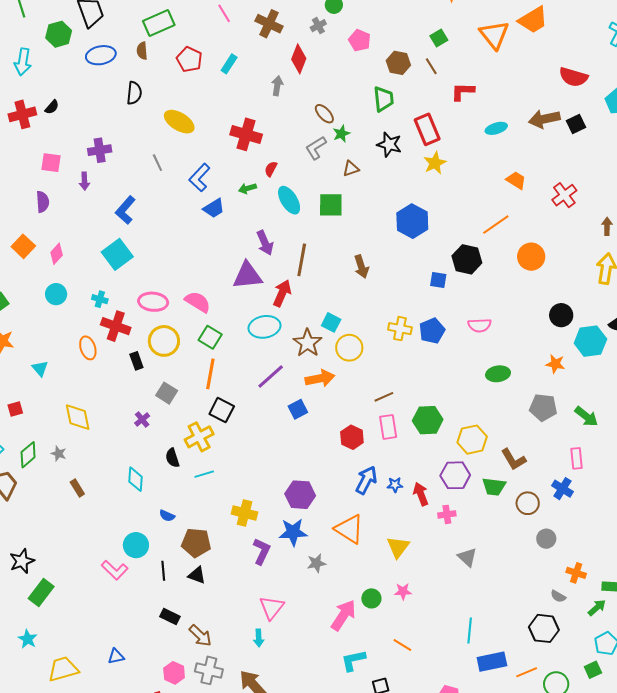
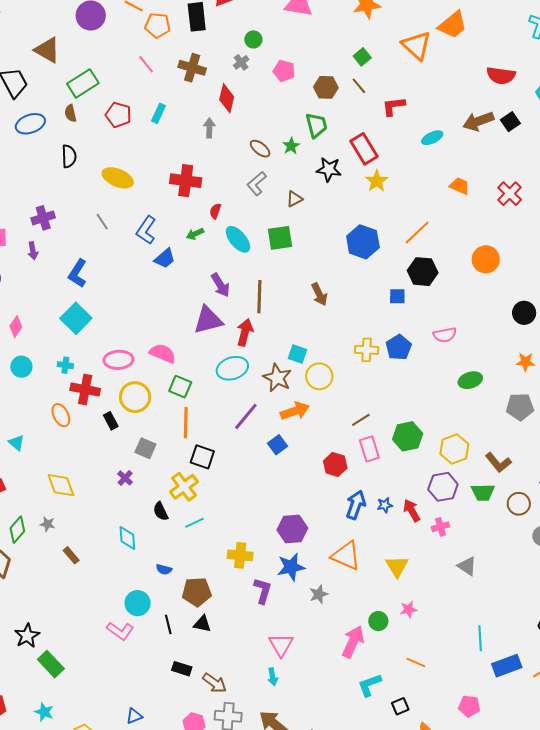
green star: (341, 134) -> (291, 146), moved
orange line: (496, 225) -> (417, 232), moved
green rectangle: (41, 593) -> (51, 664), turned -72

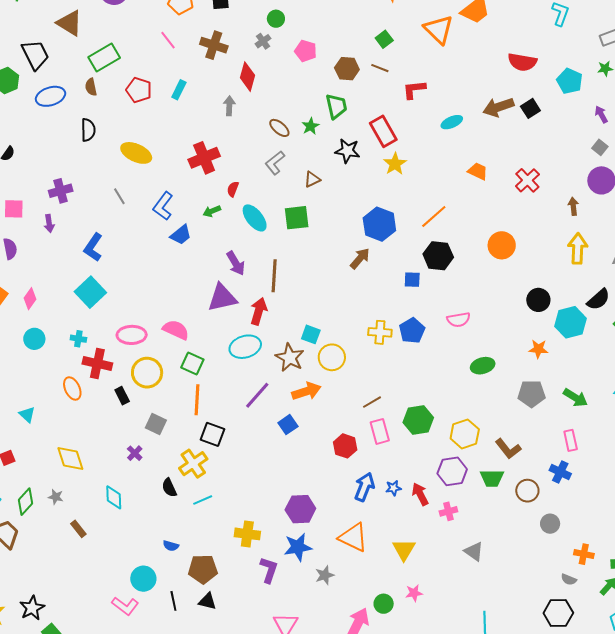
brown line: (359, 86) -> (380, 68), turned -30
red cross: (186, 181) -> (204, 158), turned -32
brown arrow: (319, 294) -> (360, 258), moved, turned -115
cyan diamond: (127, 538) -> (114, 497), moved

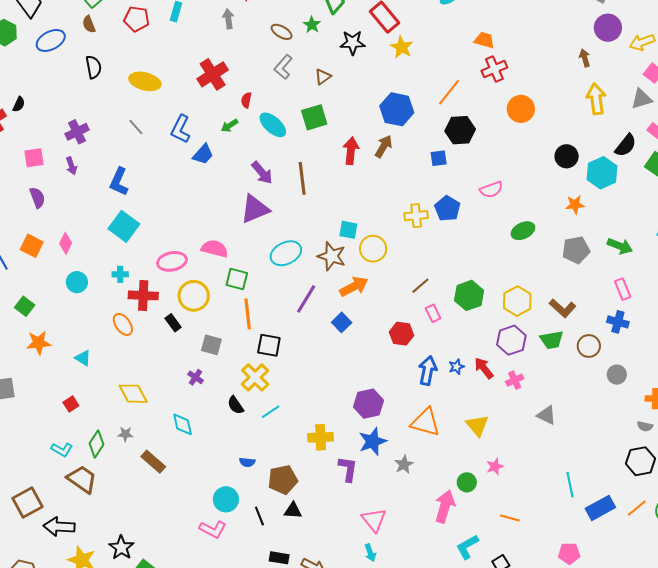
red cross: (527, 180) -> (494, 69), moved, turned 30
red arrow: (259, 311) -> (351, 151), moved
pink rectangle: (380, 431) -> (433, 313), size x0.7
brown rectangle: (78, 529) -> (153, 462), size x1.4

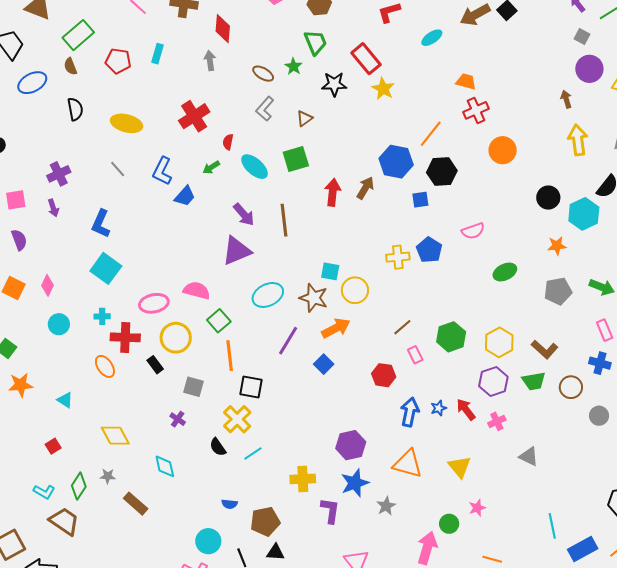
blue hexagon: (397, 109) -> (396, 162), moved
green square: (237, 279) -> (219, 321), turned 35

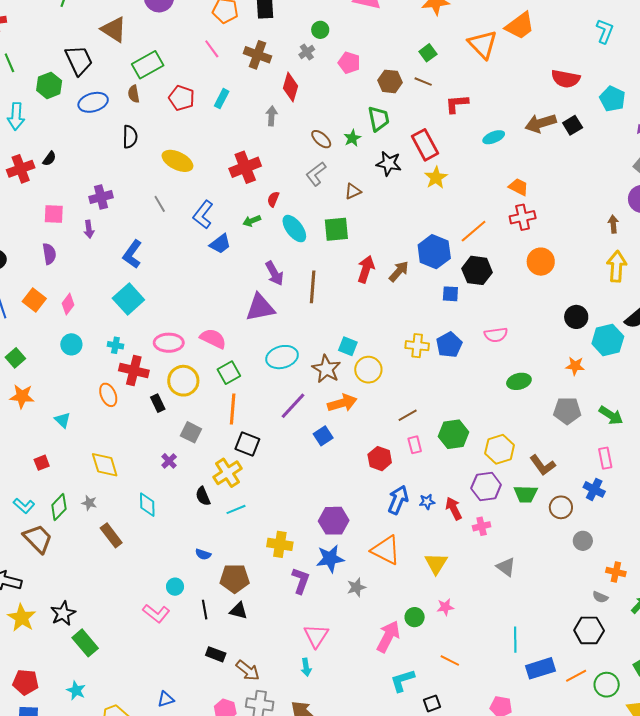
cyan circle: (208, 541) -> (175, 587), size x0.7

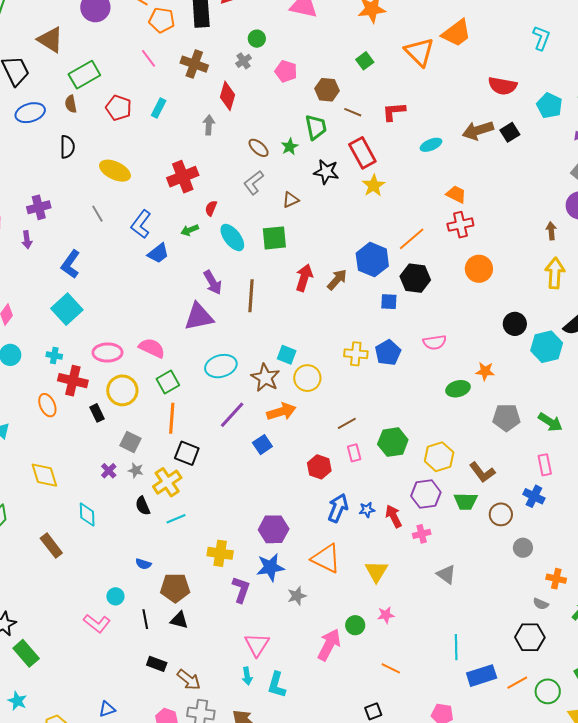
brown line: (423, 82) -> (353, 112), moved
orange star: (575, 366) -> (485, 371), moved
gray star: (89, 503) -> (136, 470), moved
cyan L-shape: (402, 680) -> (277, 685), moved, turned -56

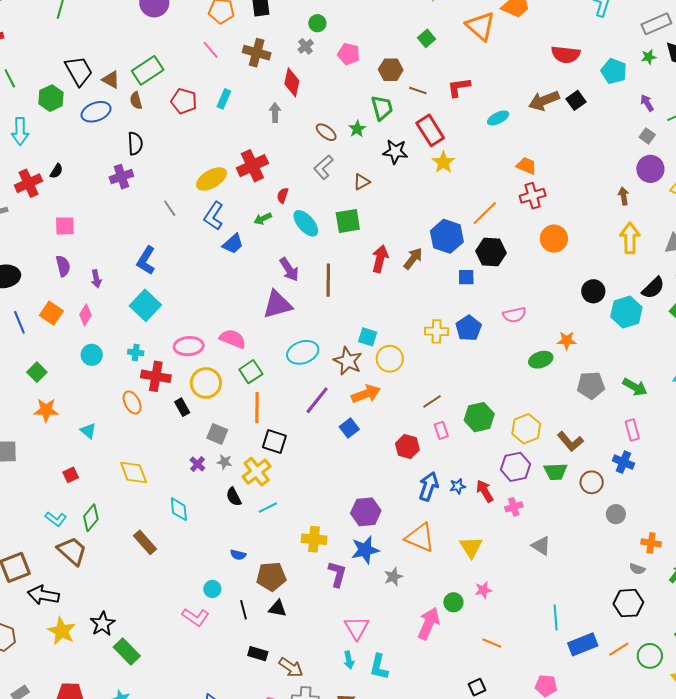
brown triangle: (50, 40) -> (111, 80), moved, size x0.7
yellow ellipse: (115, 171) -> (211, 179), moved, turned -52
purple cross: (39, 207) -> (121, 177), moved
purple arrow: (27, 240) -> (96, 279), moved

